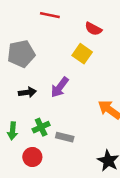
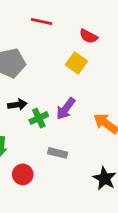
purple arrow: (60, 87) -> (66, 109), moved
green cross: (41, 127) -> (39, 118), moved

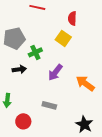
red semicircle: (88, 36) -> (72, 18), turned 64
green cross: (39, 118) -> (35, 52), moved

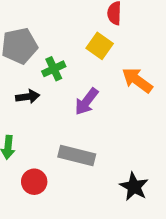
orange arrow: (85, 83) -> (137, 80), moved
gray rectangle: (49, 105) -> (77, 156), size x1.5

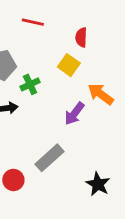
purple arrow: (87, 102) -> (74, 114), moved
gray rectangle: (77, 156) -> (49, 158), turned -56

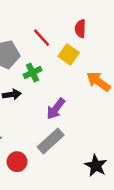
red line: (33, 22) -> (42, 38), moved, turned 36
purple arrow: (74, 114) -> (56, 109), moved

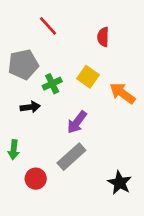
red line: (42, 38) -> (48, 26), moved
yellow square: (69, 54) -> (88, 77), moved

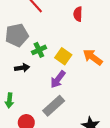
yellow square: (88, 77) -> (63, 56), moved

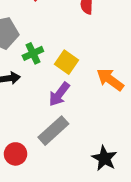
orange arrow: (93, 57) -> (110, 80), moved

